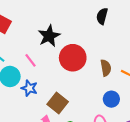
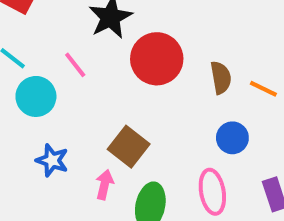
blue star: (29, 88) -> (52, 160), moved

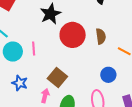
pink line: (75, 65) -> (34, 49), moved, turned 32
brown semicircle: (221, 78) -> (101, 36), moved

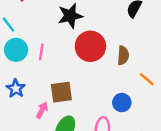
brown square: (57, 77) -> (61, 92), turned 30

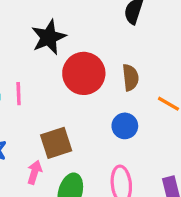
blue circle: (122, 103) -> (125, 126), moved

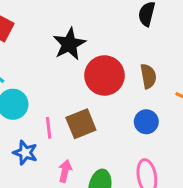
pink line: (19, 94) -> (49, 128), moved
brown square: (56, 143) -> (81, 124), moved

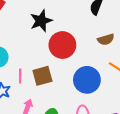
brown semicircle: (148, 76) -> (106, 39), moved, turned 77
blue circle: (146, 122) -> (87, 80), size x1.6

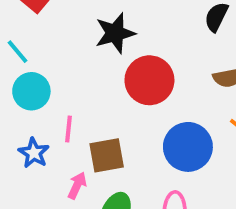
brown square: (42, 76) -> (107, 155), moved

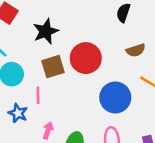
black star: (115, 33) -> (46, 31), moved
brown square: (107, 155) -> (53, 67), moved

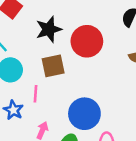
red circle: (86, 58) -> (87, 41), moved
blue circle: (115, 97) -> (84, 114), moved

